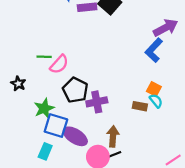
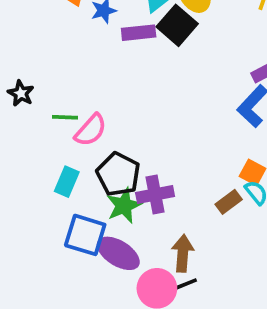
black star: (18, 84) -> (21, 93), moved
brown rectangle: (140, 106) -> (229, 202), turned -48
green star: (44, 108) -> (124, 206), moved
cyan rectangle: (45, 151) -> (67, 182), moved

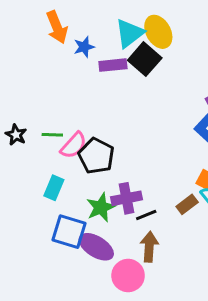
black star: (21, 93) -> (16, 135), moved
black pentagon: (118, 174) -> (96, 156), moved
black line: (185, 285) -> (146, 215), moved

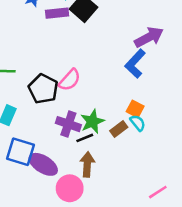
pink semicircle: (74, 145) -> (70, 80), moved
purple cross: (127, 198) -> (68, 124), turned 30
green star: (101, 207) -> (92, 122), moved

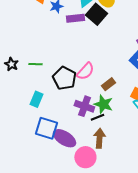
green star: (92, 122) -> (103, 104), turned -30
brown rectangle: (119, 129) -> (108, 84), moved

